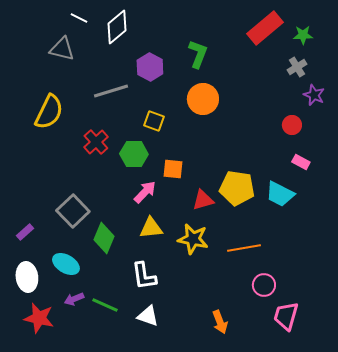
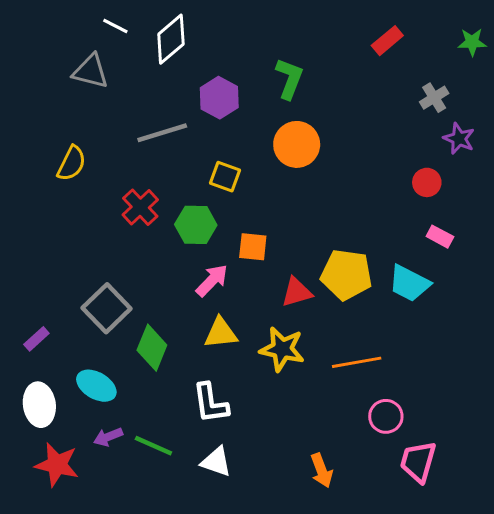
red rectangle: (265, 28) -> (387, 41), size x0.6
green star: (303, 35) -> (472, 42), moved
yellow semicircle: (49, 112) -> (72, 163), size x0.7

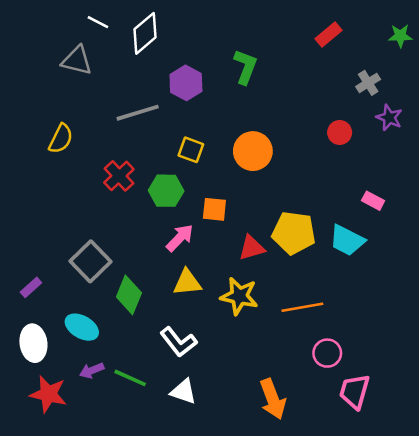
orange circle: (297, 144) -> (253, 151), moved
red circle: (427, 182) -> (340, 132), moved
white L-shape: (210, 403) -> (178, 342), turned -30
orange arrow: (322, 470) -> (273, 399), size x1.4

